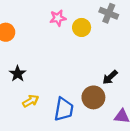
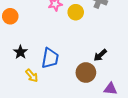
yellow arrow: (31, 101) -> (32, 76), turned 80
blue trapezoid: (64, 109) -> (50, 58), moved

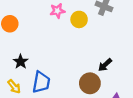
blue trapezoid: (50, 58) -> (41, 82), moved
yellow arrow: (32, 76) -> (14, 87), moved

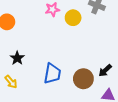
black arrow: (105, 65) -> (105, 70), moved
blue trapezoid: (41, 82) -> (52, 74), moved

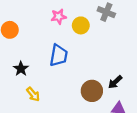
blue trapezoid: (52, 74) -> (59, 55), moved
yellow arrow: (11, 82) -> (33, 94), moved

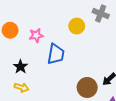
pink star: (59, 17) -> (36, 35), moved
yellow arrow: (33, 94) -> (22, 87), moved, turned -32

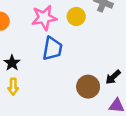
pink star: (36, 35) -> (44, 18), moved, size x1.5
yellow arrow: (22, 87) -> (13, 87), turned 72

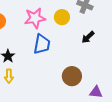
black arrow: (113, 77) -> (88, 37), moved

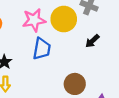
yellow circle: (62, 17) -> (64, 19), size x1.5

